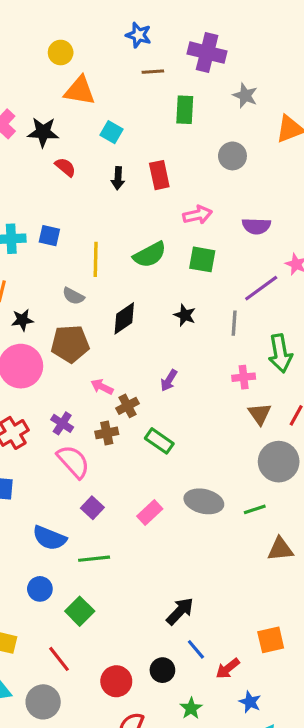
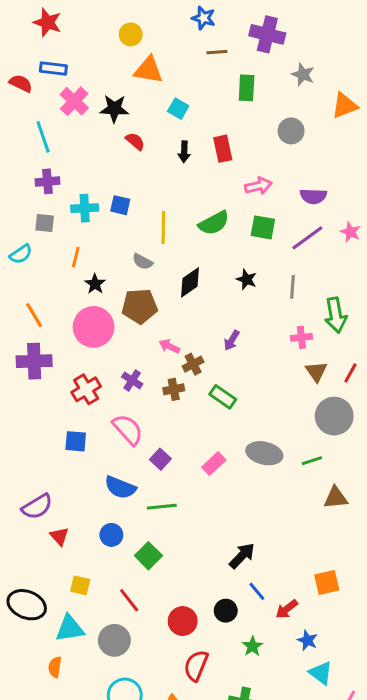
purple line: (261, 288) -> (307, 238), moved
black star: (22, 320) -> (95, 284), turned -30
pink semicircle: (73, 462) -> (128, 429), moved

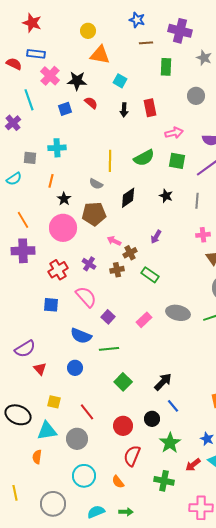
purple cross: (48, 181) -> (13, 123), moved, turned -35
blue square: (120, 205) -> (65, 109), moved, turned -32
green square: (148, 556) -> (123, 382), moved
red arrow: (287, 609) -> (193, 465), moved
green star: (252, 646) -> (170, 443), size x1.5

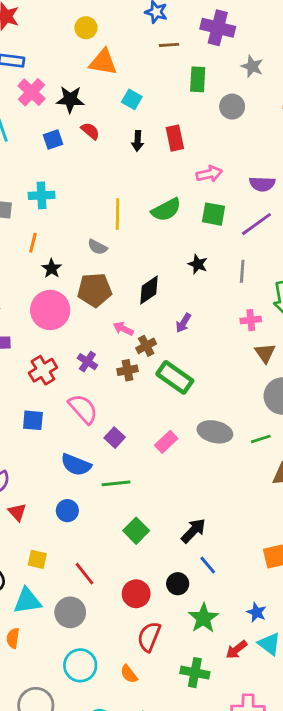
gray circle: (196, 96) -> (232, 107), moved
black diamond: (128, 198) -> (149, 290), moved
green rectangle: (150, 275) -> (175, 377), size x1.4

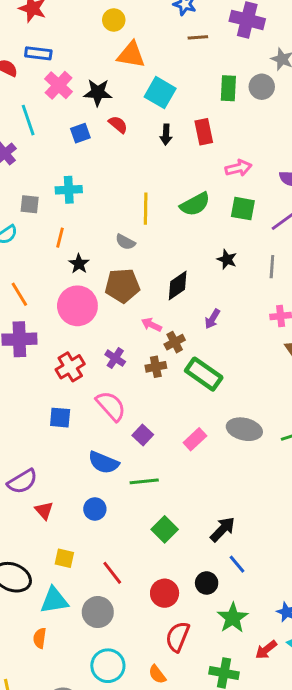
green rectangle: (198, 79) -> (228, 88), moved
cyan square: (132, 99) -> (160, 93), size x1.5
gray circle: (232, 107) -> (262, 87), moved

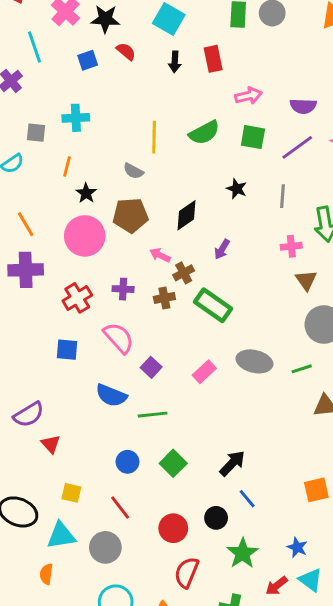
purple cross: (115, 358) -> (123, 289), turned -30
blue circle: (95, 509) -> (127, 462), moved

